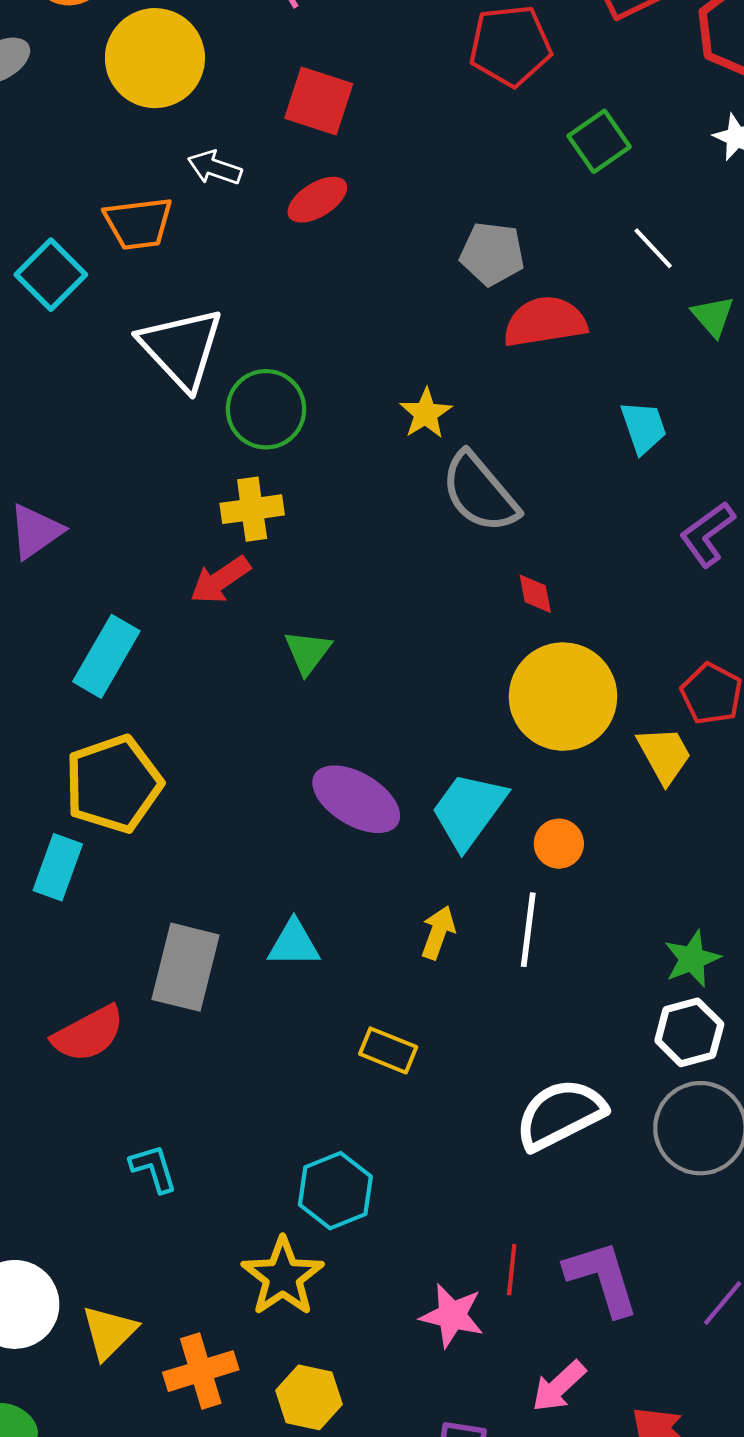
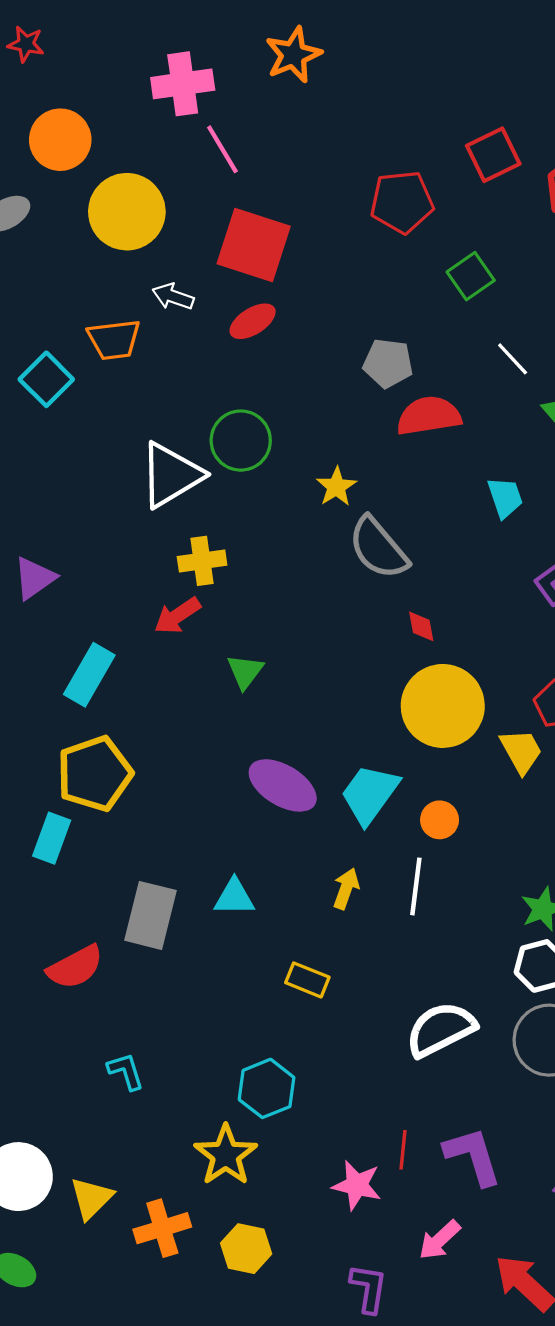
red square: (319, 101) -> (254, 245), size x1.4
white triangle: (181, 348) -> (171, 475), moved, turned 42
green circle: (266, 409) -> (241, 441), moved

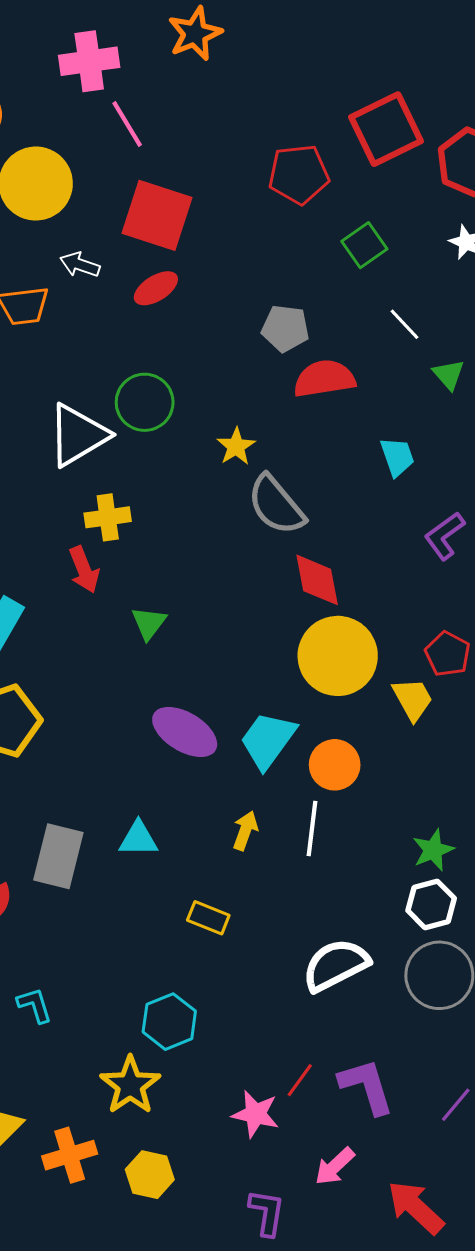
red square: (493, 155) -> (386, 129), size x1.4
red arrow: (177, 616) -> (84, 570), turned -78
red diamond: (421, 626) -> (317, 580), size x1.8
orange circle: (440, 820) -> (335, 765), size x1.4
red line: (403, 1150) -> (300, 1080), turned 30

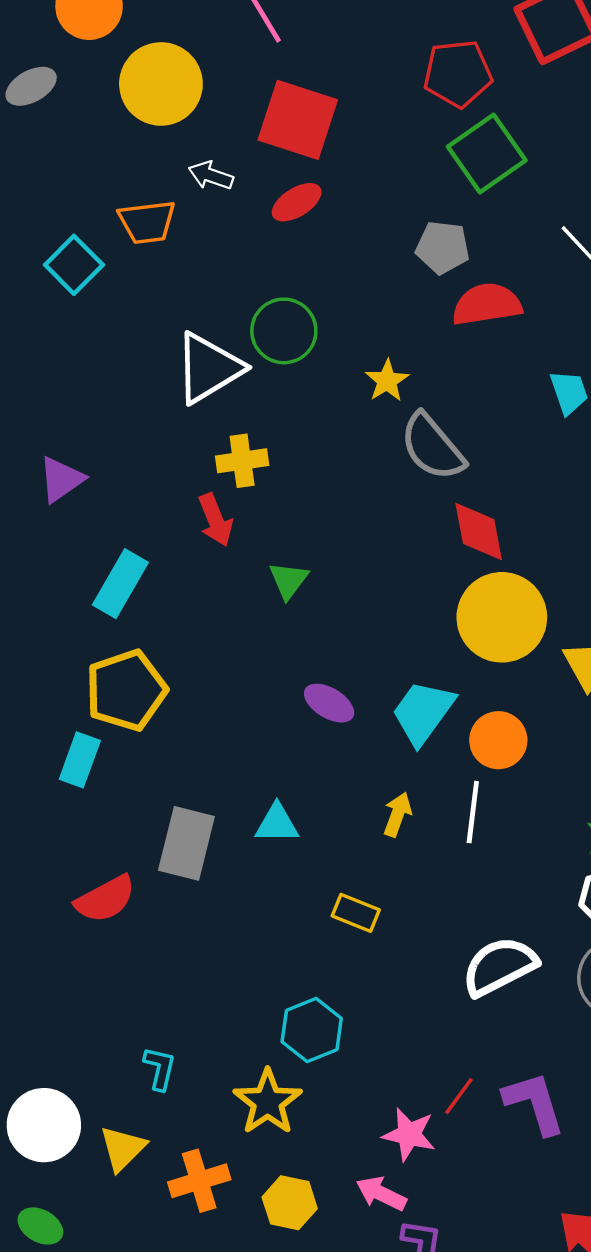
green square: (364, 245) -> (487, 154), moved, size x1.5
purple ellipse: (185, 732) -> (329, 703), size x0.7
cyan L-shape: (35, 1005) -> (160, 1068), moved, turned 30
pink arrow: (335, 1166) -> (381, 1194), moved, turned 69

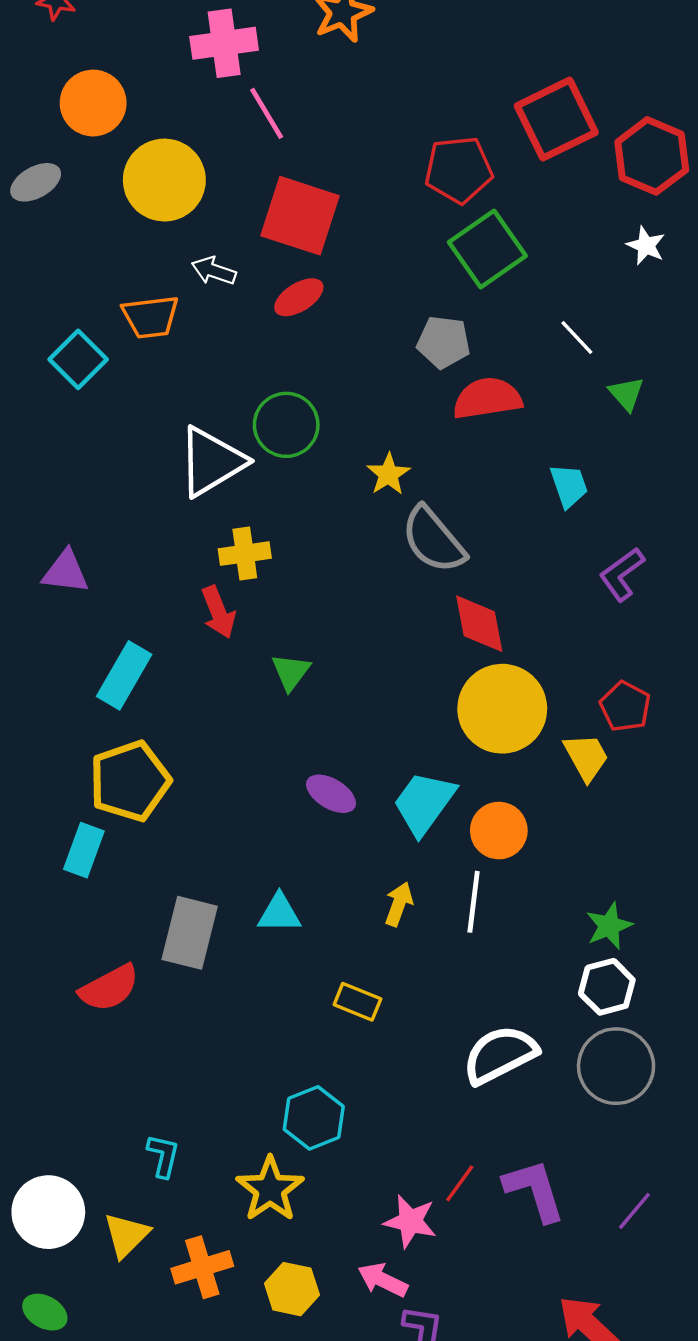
purple triangle: (61, 479) -> (66, 572), turned 42

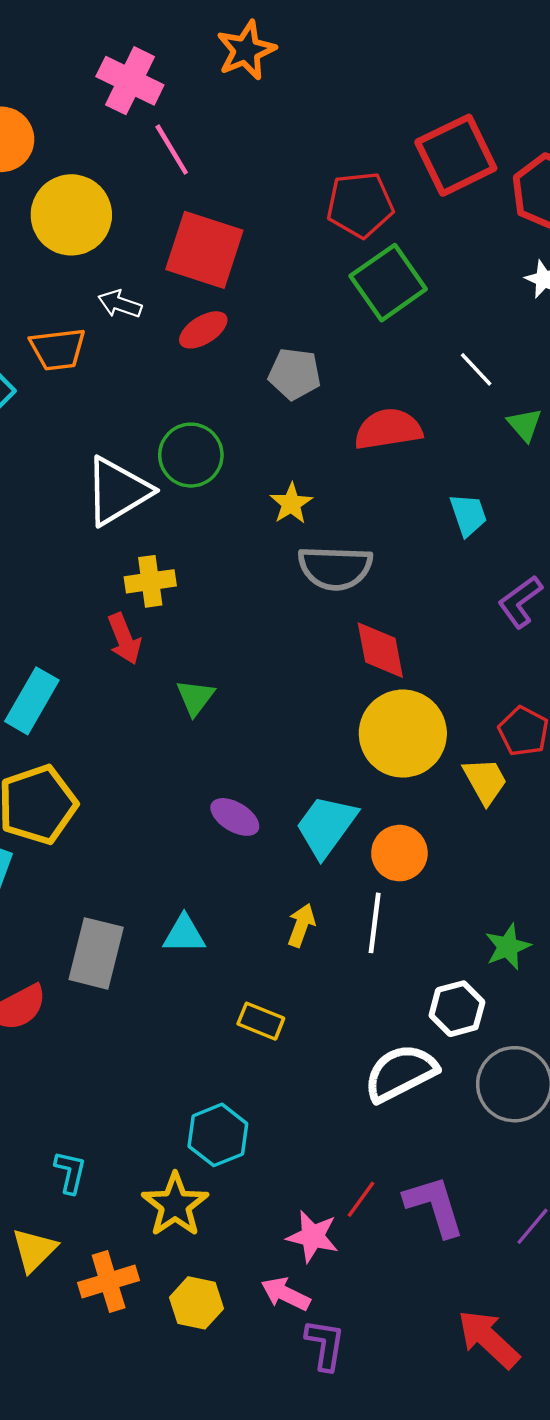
pink cross: (224, 43) -> (130, 81), turned 34
gray pentagon: (444, 342) -> (295, 374), moved
gray semicircle: (433, 540) -> (335, 568), turned -48
white hexagon: (607, 987) -> (457, 1009), moved

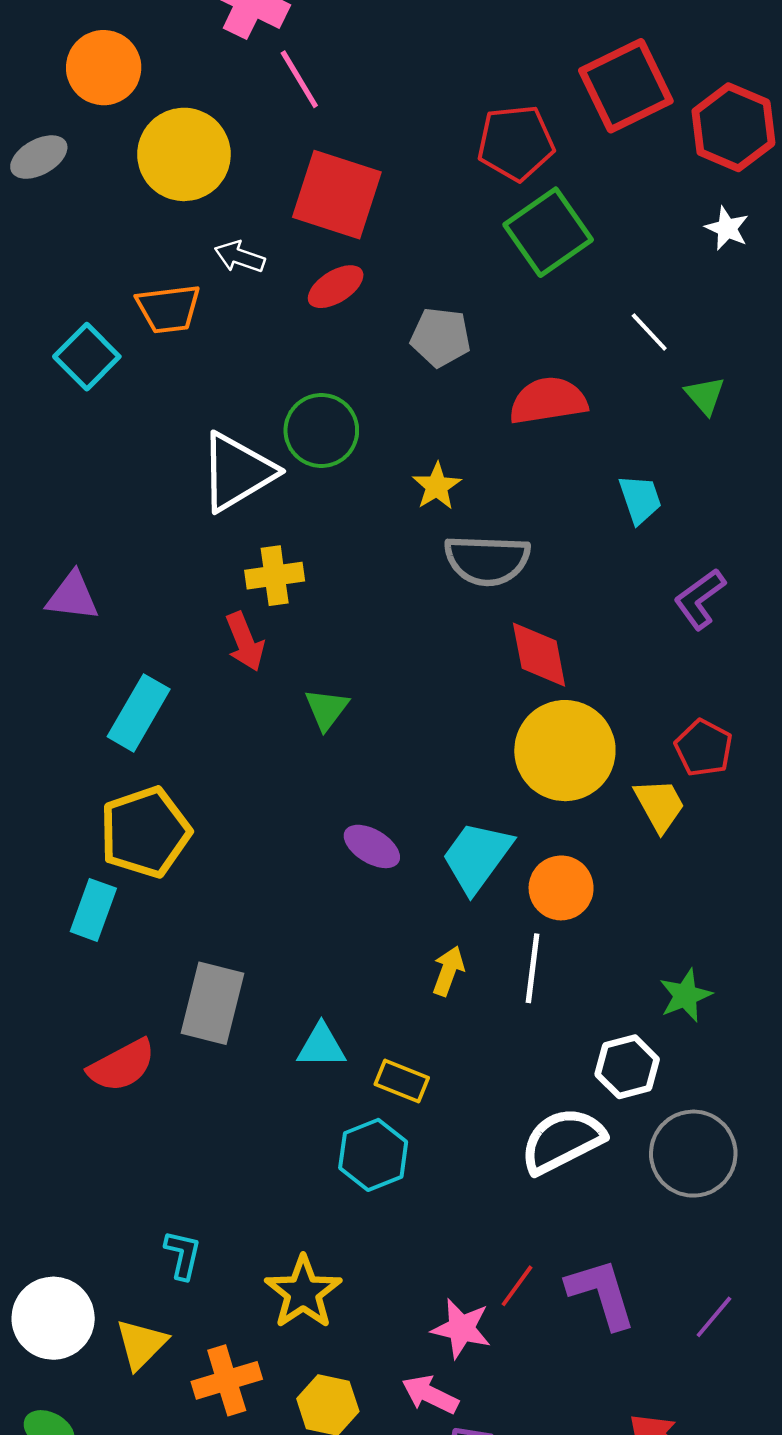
cyan triangle: (184, 934) -> (321, 1046), moved
cyan hexagon: (218, 1135) -> (373, 1155), moved

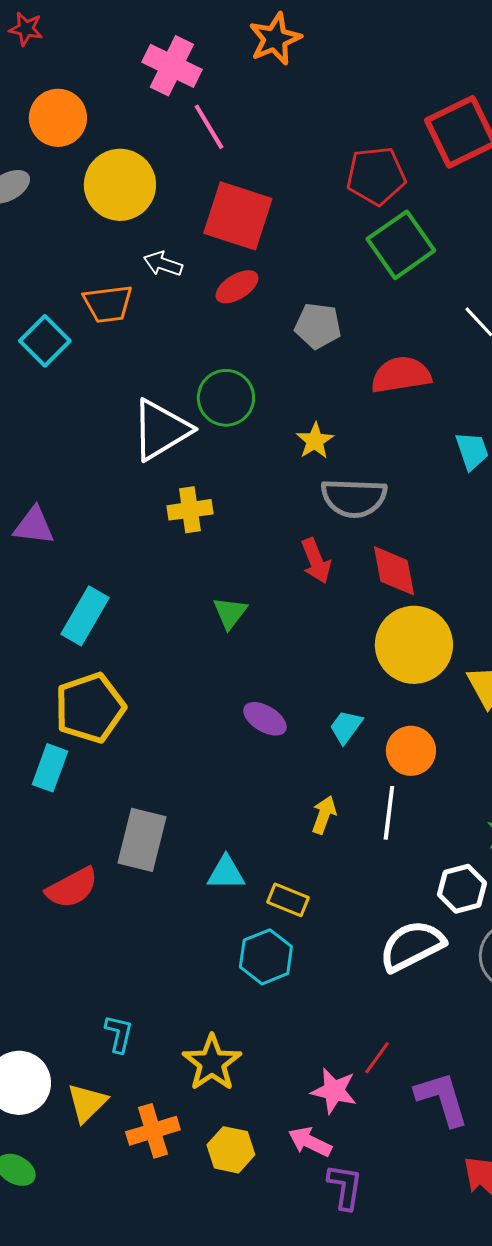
red arrow: (245, 642) -> (316, 561), moved
cyan trapezoid: (477, 857) -> (346, 727), size x0.6
purple L-shape: (601, 1294) -> (442, 1099), moved

